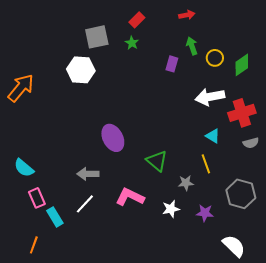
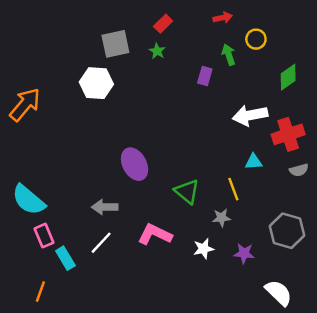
yellow circle: (215, 58) -> (256, 39), moved
cyan triangle: (213, 136) -> (254, 162), turned -35
yellow line: (206, 164) -> (233, 189), moved
cyan semicircle: (24, 168) -> (29, 200), size x1.4

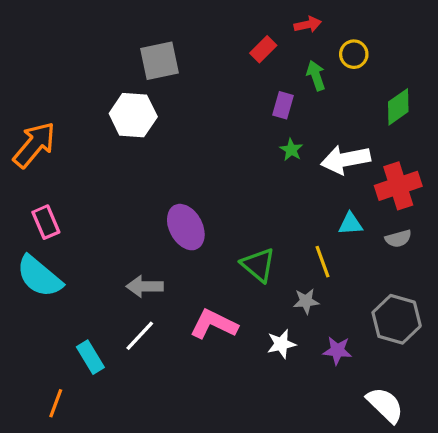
red rectangle: (163, 24) -> (263, 49), moved
green star: (157, 51) -> (291, 150), moved
gray semicircle: (299, 170) -> (398, 239), moved
pink rectangle: (44, 236) -> (46, 222), moved

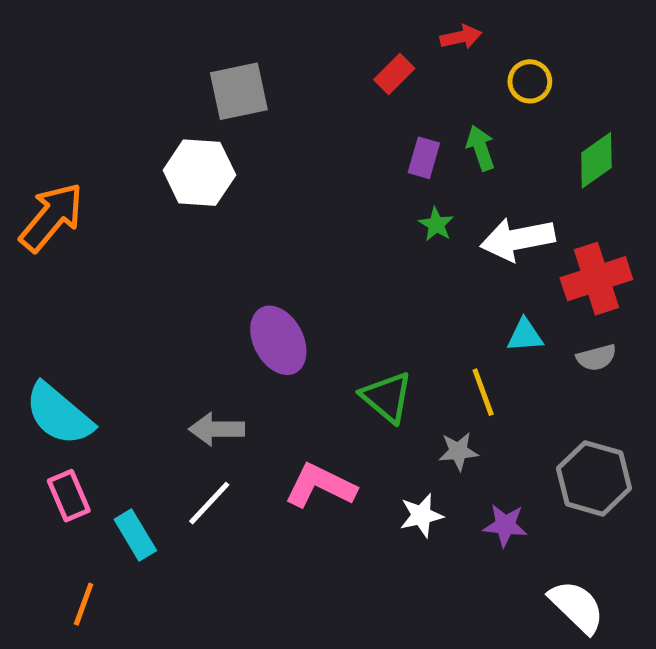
green arrow: (316, 76) -> (481, 148), moved
pink rectangle: (46, 222) -> (69, 496), moved

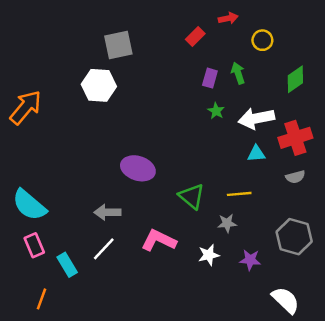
cyan triangle: (525, 335) -> (256, 154), moved
purple ellipse: (278, 340) -> (138, 168), turned -44
yellow line: (483, 392) -> (239, 194), turned -75

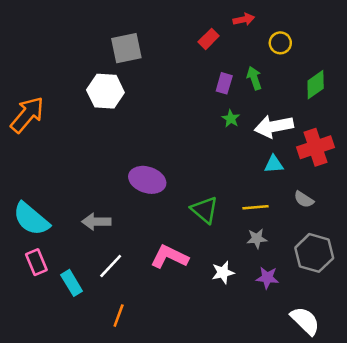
gray semicircle: (295, 177) -> (304, 199), moved, turned 48
gray arrow: (107, 212) -> (96, 222), moved
gray star: (227, 223) -> (257, 239), moved
orange line: (41, 299) -> (119, 316), moved

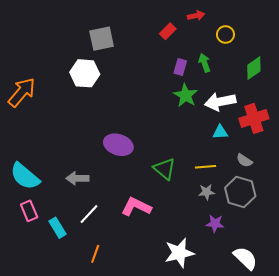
green star: (231, 119) -> (186, 95), size x1.6
gray hexagon: (314, 253) -> (240, 192), moved
white star: (223, 272) -> (179, 253), moved, size x1.6

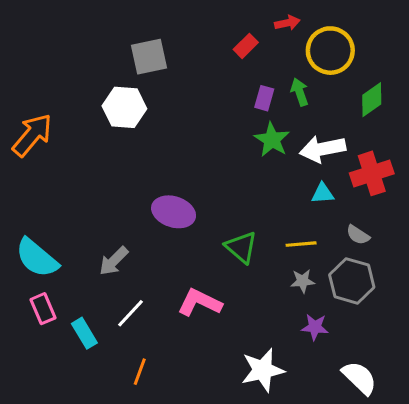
yellow circle: (225, 34) -> (330, 51), size x1.8
gray arrow: (77, 178) -> (114, 261), turned -45

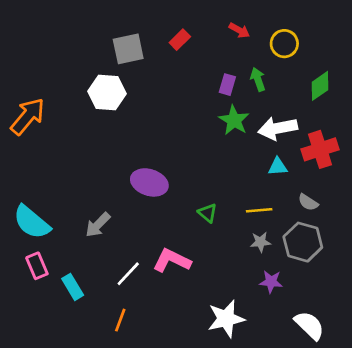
red arrow: (287, 23) -> (239, 30), moved, turned 42
red rectangle: (246, 46) -> (180, 40), moved
yellow circle: (330, 51) -> (284, 44), size x0.7
green triangle: (241, 247) -> (208, 213), size x0.7
white line: (131, 313) -> (128, 274), moved

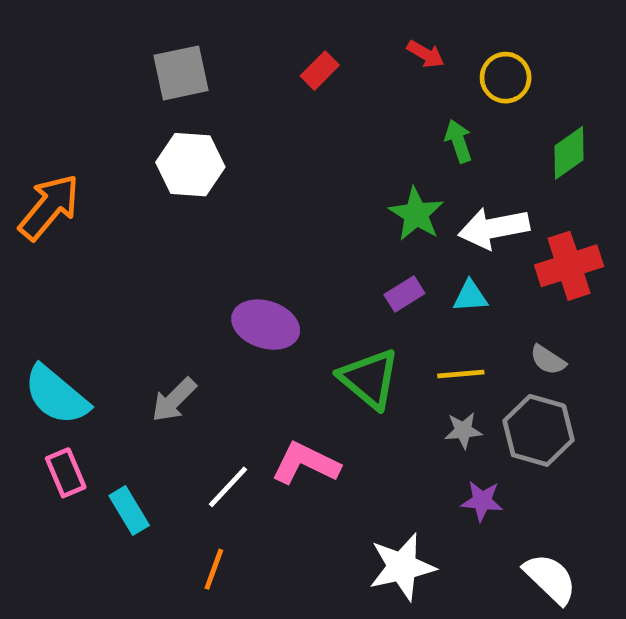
gray square: (128, 49) -> (181, 73), moved
purple rectangle: (227, 85) -> (404, 294), moved, turned 42
cyan triangle: (278, 167) -> (470, 296), moved
green triangle: (208, 213) -> (369, 379), size x1.8

